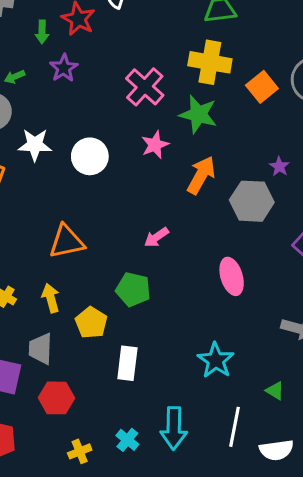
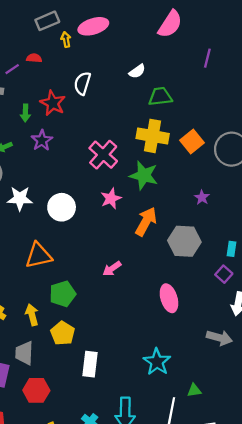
orange square: (262, 87) -> (192, 141), moved
purple star: (279, 166) -> (202, 197), moved
orange triangle: (67, 242) -> (39, 255), moved
green pentagon: (133, 289) -> (63, 294), moved, turned -30
green triangle: (275, 391) -> (194, 390), moved, turned -40

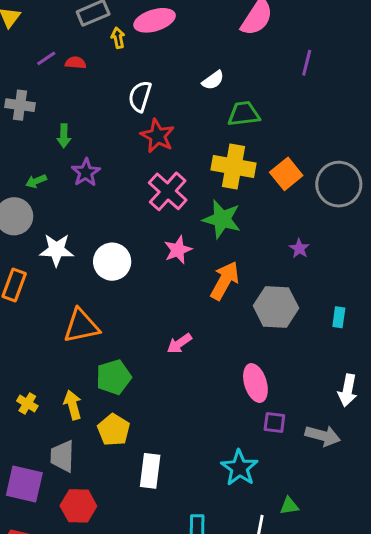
purple line: (12, 69) -> (46, 58), moved
red star: (53, 103) -> (157, 136), moved
purple square: (224, 274) -> (274, 423), moved, turned -35

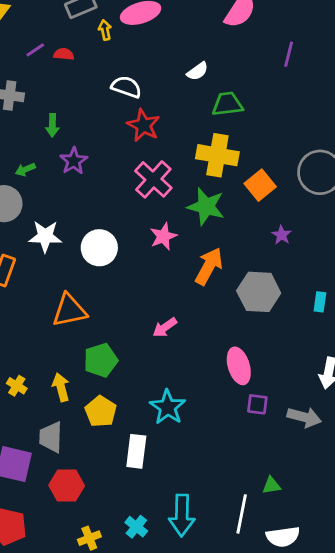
white semicircle: (140, 96) -> (126, 87), turned 92
orange square: (286, 174) -> (260, 185), moved
cyan star: (239, 468) -> (168, 407), moved

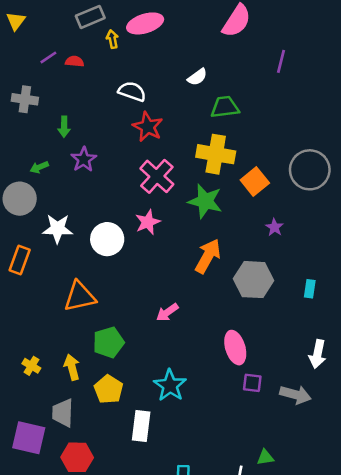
pink star: (163, 236) -> (148, 222), moved

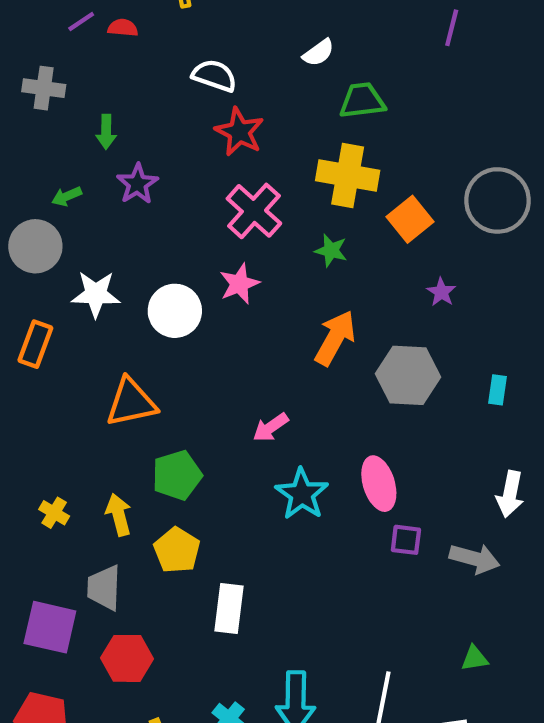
green star: (205, 201) -> (331, 250), size x0.6
cyan star: (170, 385) -> (302, 494), moved
green triangle: (265, 457) -> (475, 658), moved

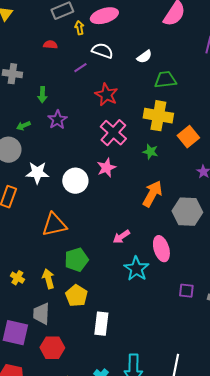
purple line: (81, 21) -> (80, 68), moved
white semicircle: (214, 76) -> (102, 51), moved
pink ellipse: (379, 484) -> (161, 249), moved

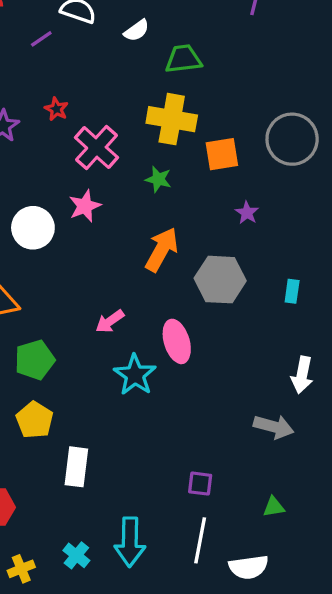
white semicircle: (144, 57) -> (137, 30), moved
red star: (106, 95) -> (56, 109), moved, size x0.6
orange square: (188, 137) -> (222, 154), turned 30
purple square: (186, 291) -> (200, 484), moved

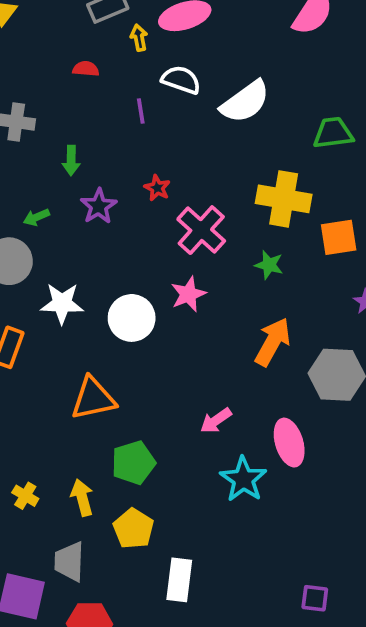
white semicircle: (137, 30) -> (245, 102), size x1.8
purple line: (41, 39) -> (141, 111), turned -65
green trapezoid: (183, 59) -> (333, 133), moved

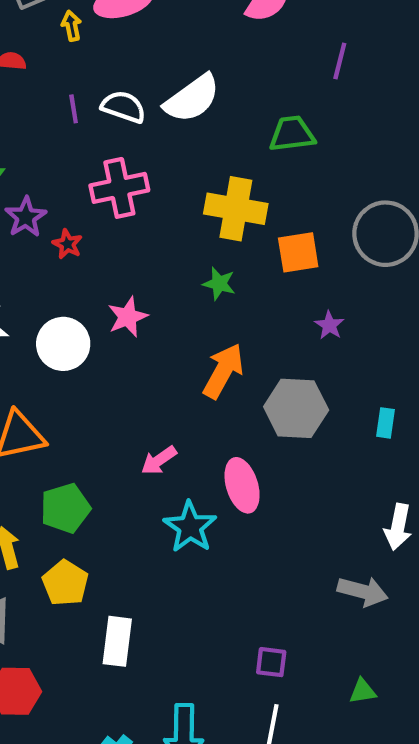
white semicircle: (181, 80) -> (123, 107), moved
red star: (157, 188) -> (67, 244), moved
pink cross: (201, 230) -> (119, 188), moved, turned 36

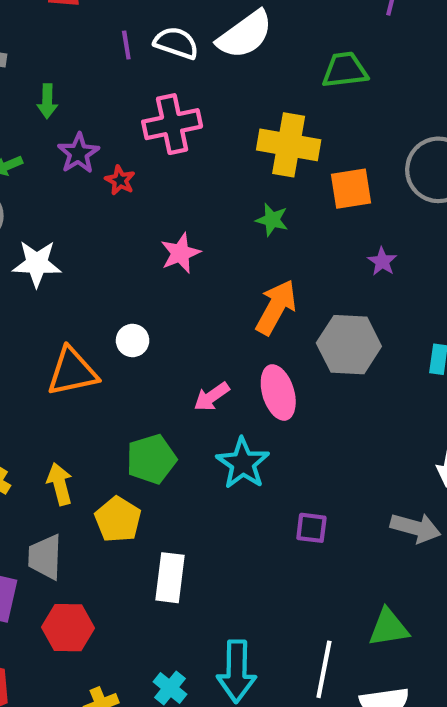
white circle: (63, 344) -> (133, 340), moved, size x0.6
pink ellipse: (242, 485) -> (278, 393), moved
green pentagon: (65, 508) -> (151, 459), moved
purple square: (271, 662) -> (311, 528), moved
green triangle: (363, 691) -> (388, 628), moved, size x1.5

